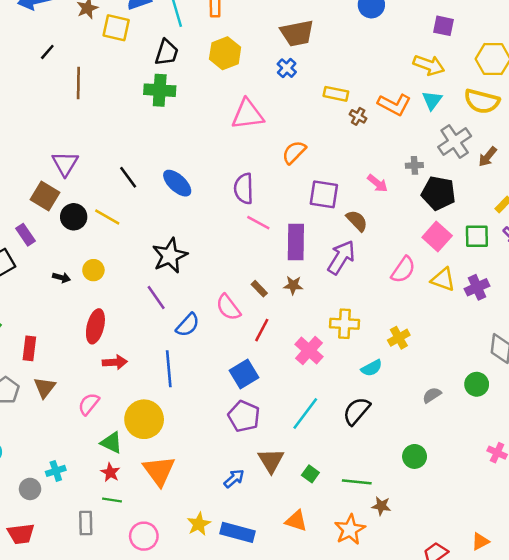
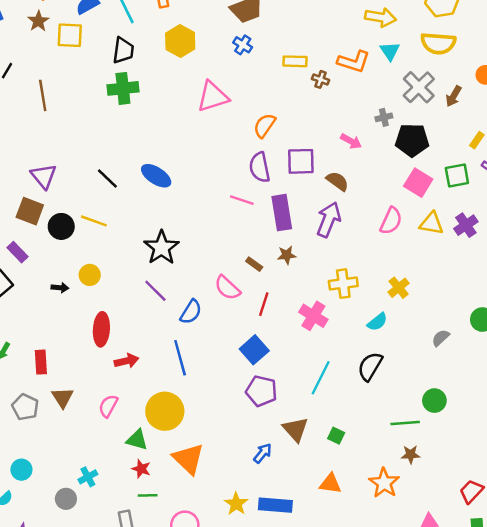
purple semicircle: (244, 189) -> (260, 167), moved
green line: (357, 482) -> (405, 423), moved

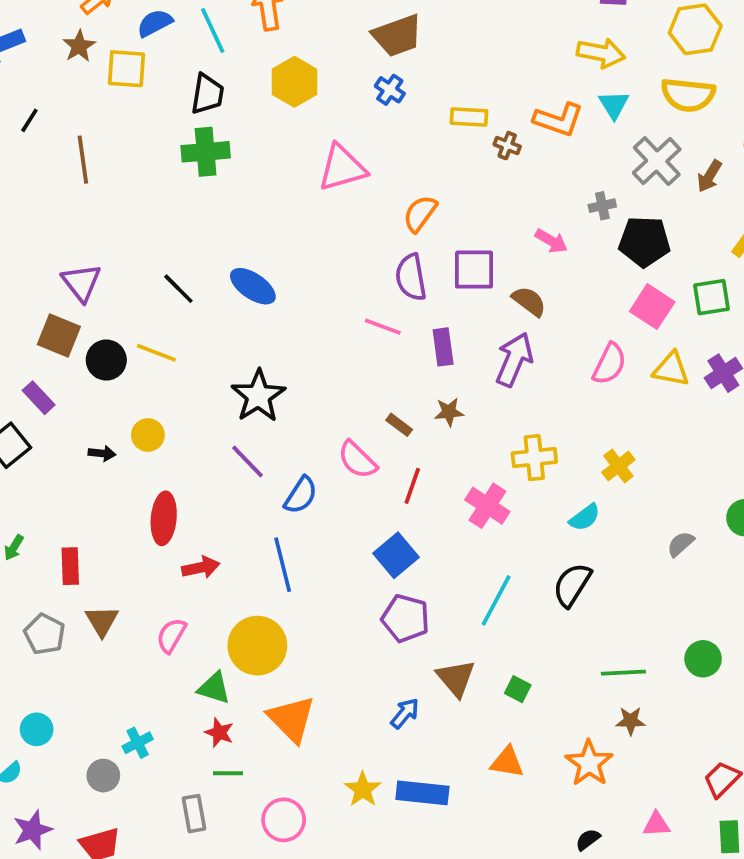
purple rectangle: (282, 213) -> (443, 347), size x0.7
green circle: (434, 401) -> (703, 659), moved

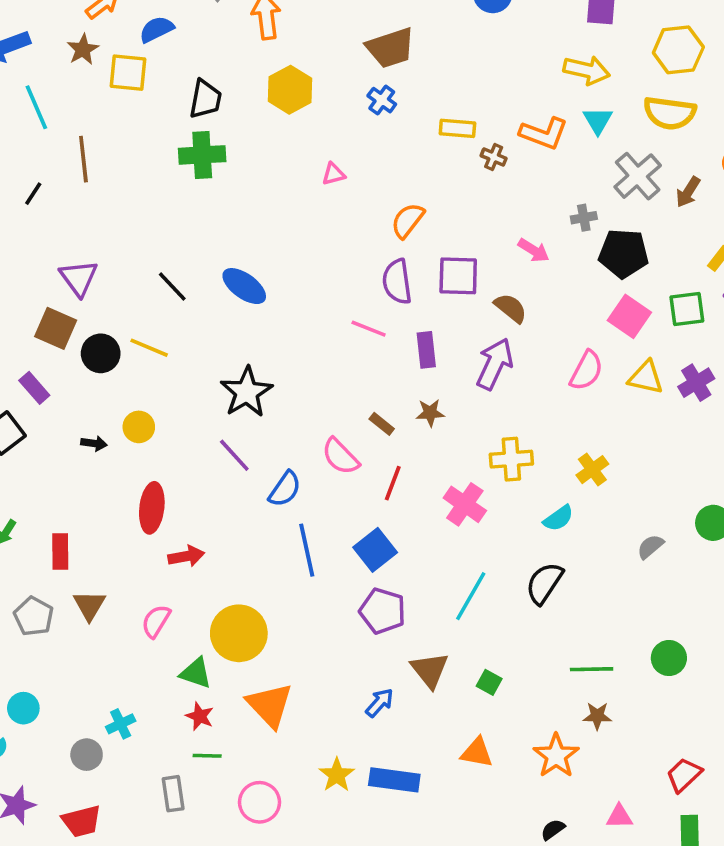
cyan line: (213, 30) -> (36, 107), moved
black line: (29, 120) -> (33, 194), moved
pink triangle: (342, 168) -> (334, 174), size x0.5
blue line: (283, 565) -> (307, 550), moved

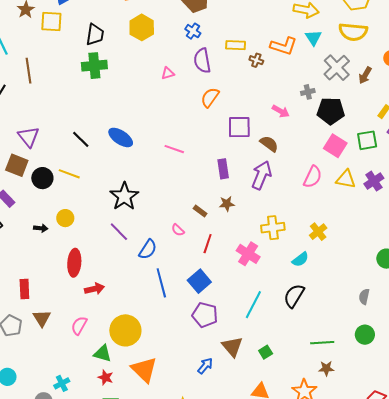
purple semicircle: (397, 282) -> (202, 61), moved
pink line: (369, 329) -> (174, 149), moved
pink semicircle: (340, 456) -> (178, 230), size x0.6
gray semicircle: (650, 547) -> (364, 297), moved, turned -35
green square: (489, 682) -> (266, 352), turned 32

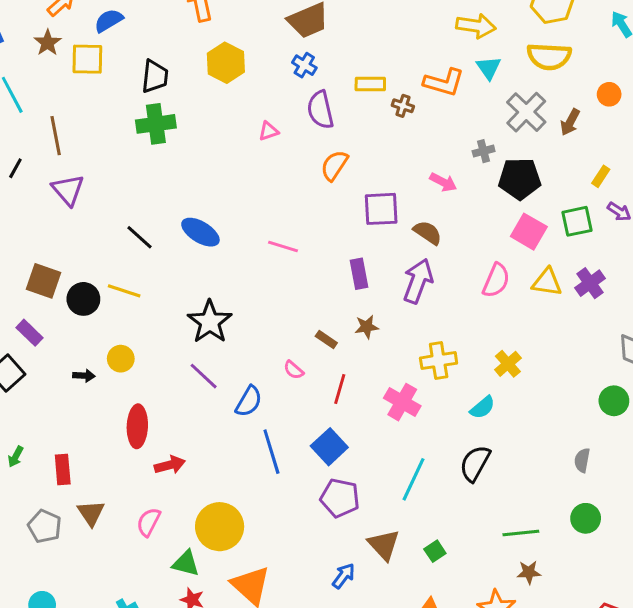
purple triangle: (29, 137) -> (68, 190), moved

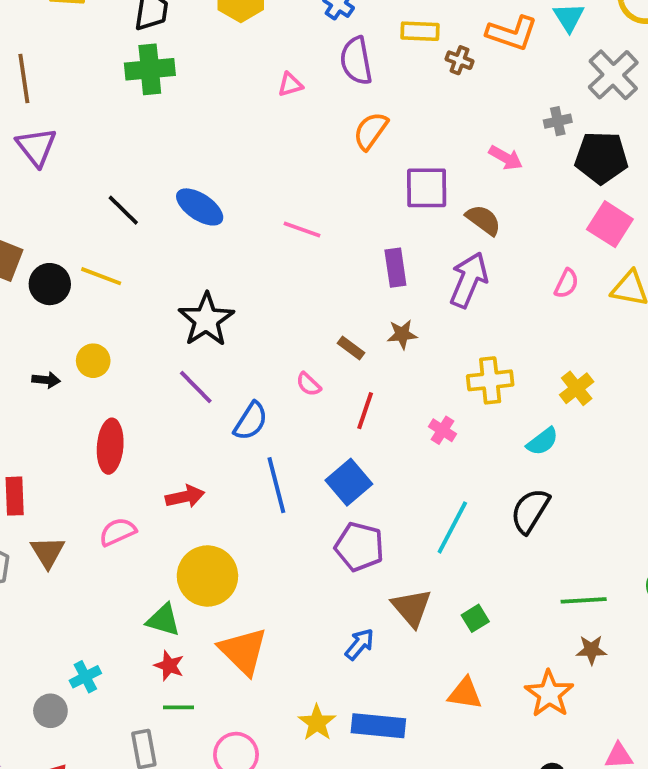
pink semicircle: (496, 280) -> (566, 283), size x0.7
pink cross: (402, 402) -> (442, 430), size x0.6
red arrow: (170, 465) -> (185, 497), moved
pink semicircle: (149, 522) -> (118, 532), moved, turned 36

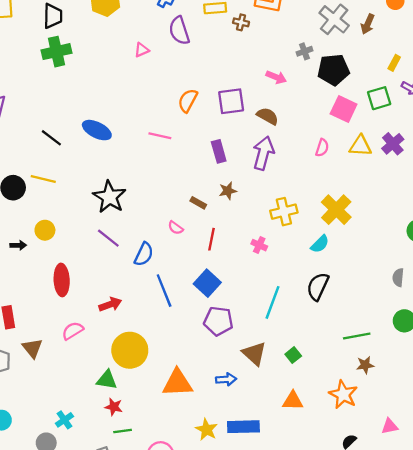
orange semicircle: (371, 131) -> (188, 101), moved
yellow cross: (577, 388) -> (336, 210), size x1.5
blue arrow: (360, 644) -> (226, 379), turned 54
orange triangle: (243, 651) -> (178, 383), moved, turned -40

